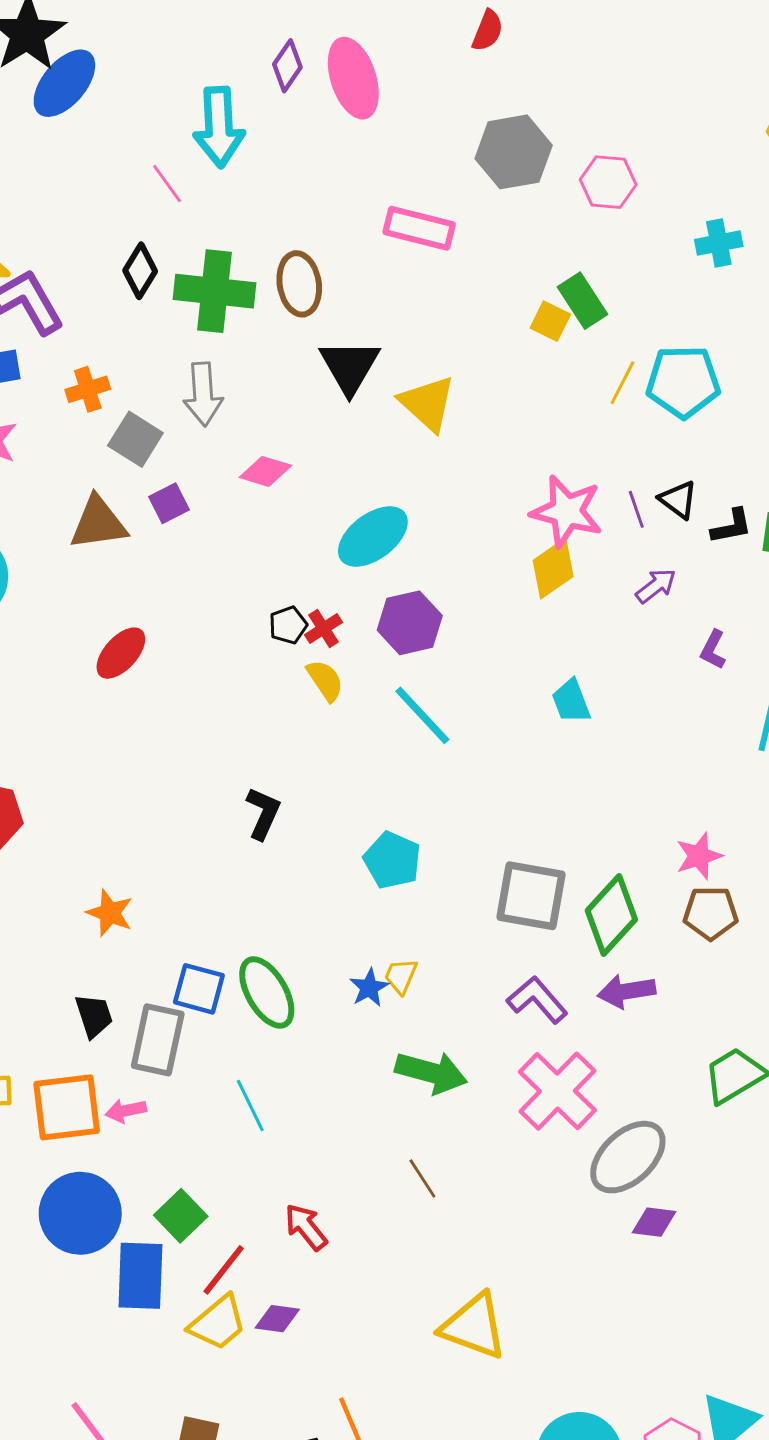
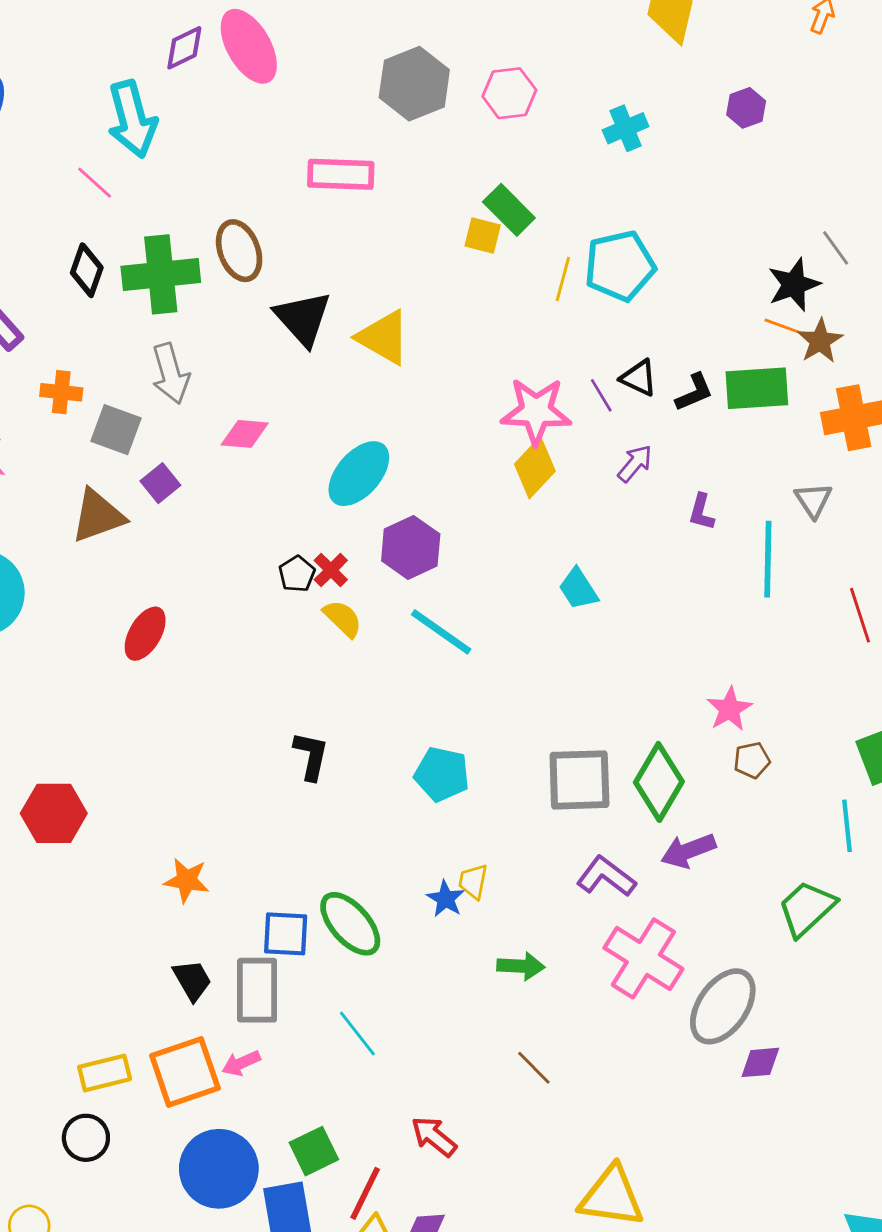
purple diamond: (287, 66) -> (184, 48), turned 42
orange cross: (88, 389) -> (61, 392), turned 36
brown pentagon: (711, 913) -> (752, 760), size x0.7
green arrow: (431, 1072) -> (521, 966), size x0.7
green square: (181, 1216) -> (314, 1151), turned 30

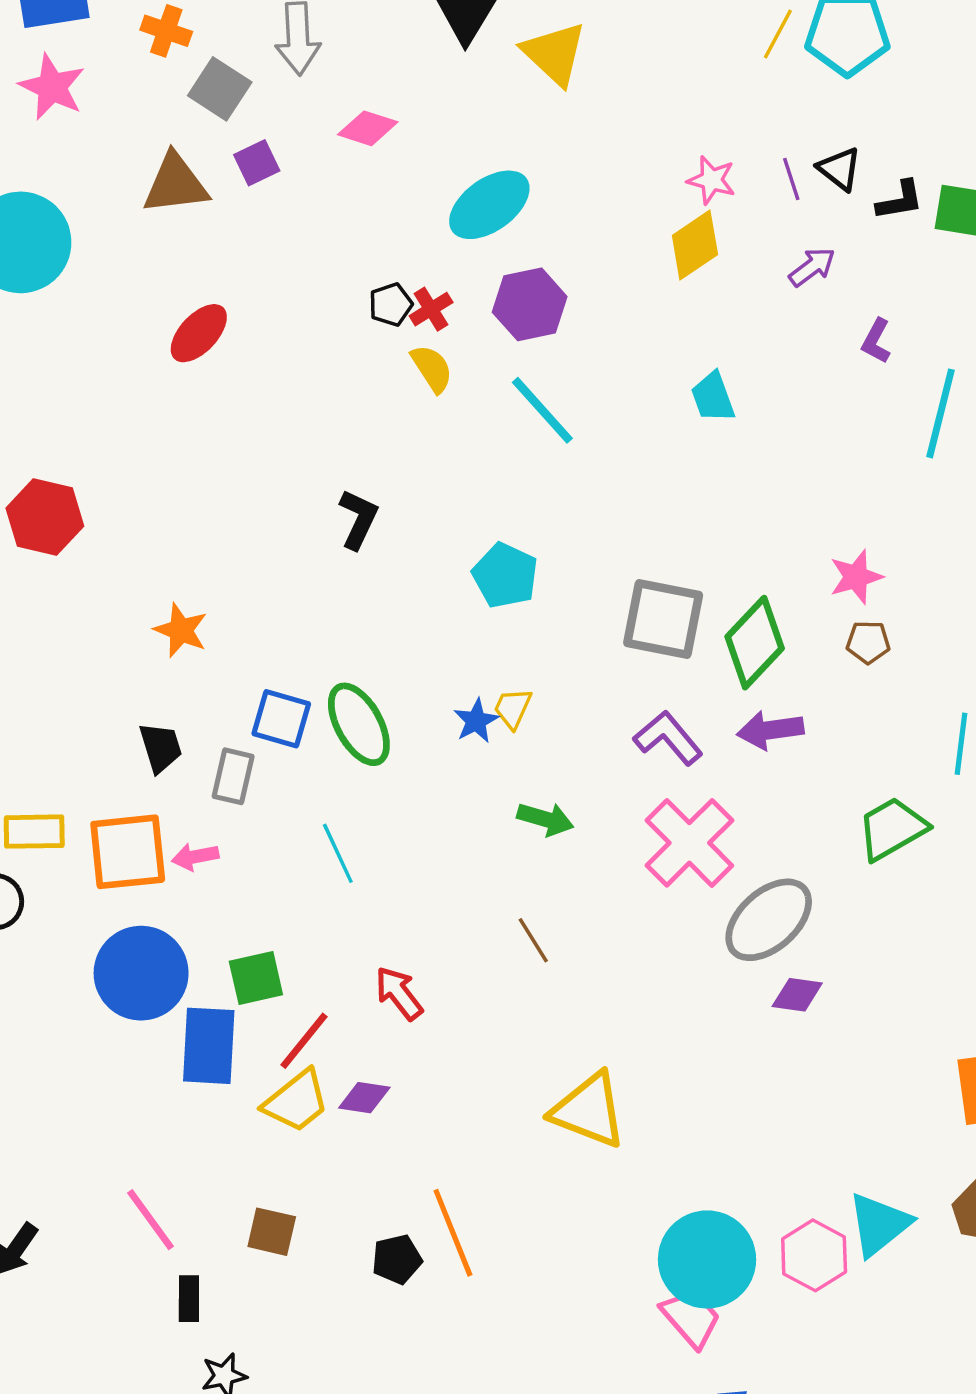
pink star: (536, 411) -> (711, 180), size x0.6
gray rectangle: (257, 990) -> (233, 776), size x0.7

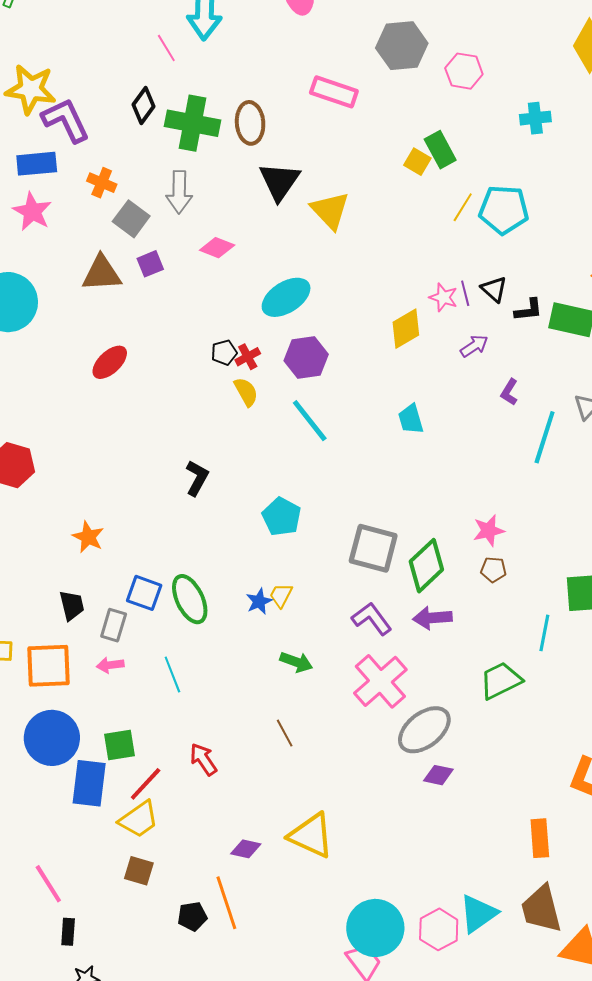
pink star: (711, 180) -> (443, 297), moved
pink arrow: (195, 857) -> (110, 665), moved
purple diamond: (364, 1098) -> (246, 849), moved
brown square: (272, 1232) -> (139, 871), moved

